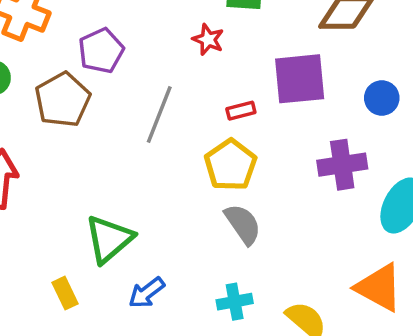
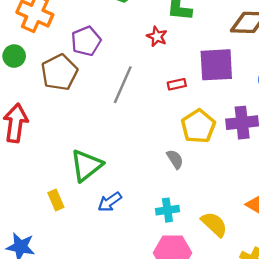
yellow pentagon: (231, 165) -> (198, 126), moved
gray semicircle: (243, 224) -> (175, 159), size x0.7

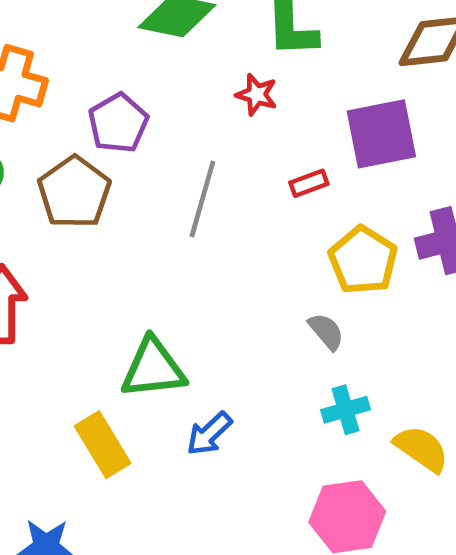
green triangle: (86, 165) -> (153, 368), turned 40
yellow rectangle: (56, 200) -> (103, 445), size x1.5
cyan cross: (167, 210) -> (346, 410), moved

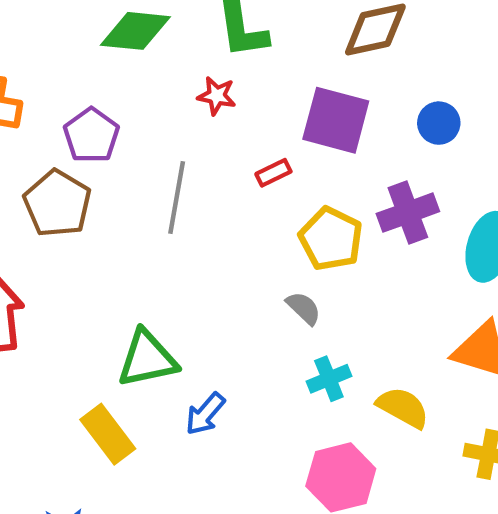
purple square: (381, 134) -> (336, 120), turned 32

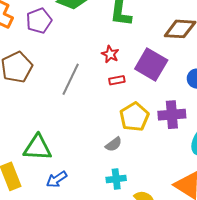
red star: (217, 96) -> (110, 54), moved
purple pentagon: (91, 135) -> (39, 21), moved
gray semicircle: (304, 308) -> (114, 144), turned 84

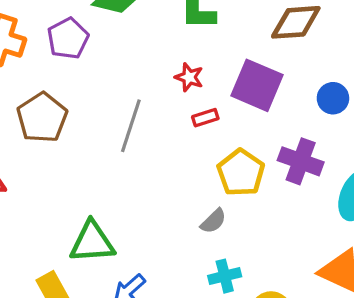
purple cross: (172, 115) -> (301, 161), turned 32

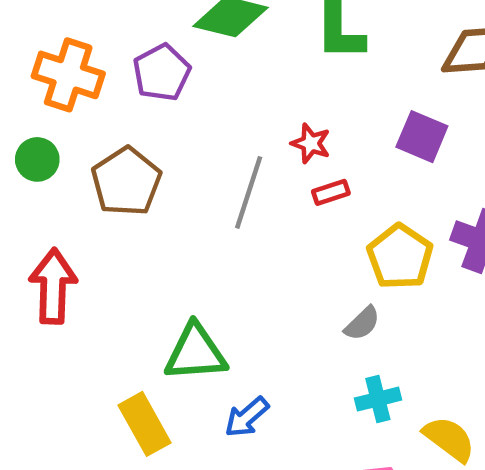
red star: (189, 77) -> (311, 143), moved
purple square: (257, 85) -> (422, 137), size x0.7
red rectangle: (205, 118) -> (331, 192), moved

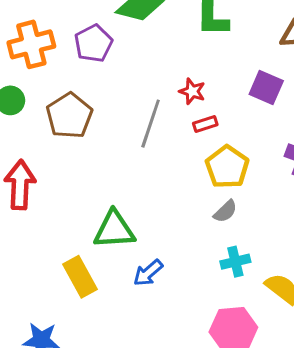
orange cross: (68, 75) -> (31, 44), turned -33
yellow pentagon: (400, 257) -> (227, 167), moved

